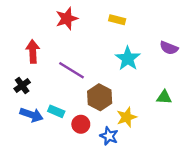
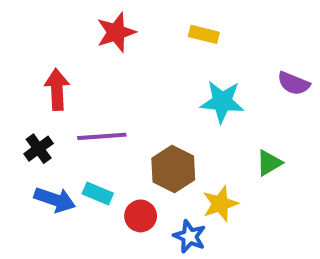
cyan star: (128, 58) -> (222, 102), turned -30
purple line: (71, 70) -> (102, 136), moved, turned -36
green triangle: (164, 97) -> (269, 163), moved, turned -35

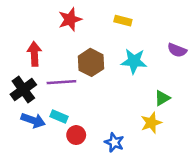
black cross: (39, 149) -> (23, 90), size x1.5
brown hexagon: (173, 169) -> (91, 62), moved
yellow star: (220, 204) -> (151, 123), moved
red circle: (141, 216) -> (76, 135), moved

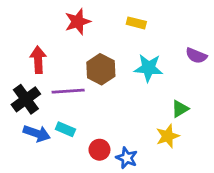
red circle: (76, 135) -> (99, 150), moved

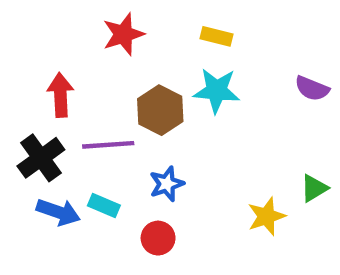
cyan star: (149, 68) -> (217, 91), moved
green triangle: (180, 109) -> (314, 188), moved
blue star: (127, 158) -> (167, 184), moved, turned 30

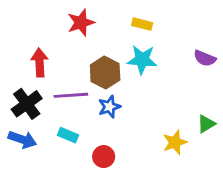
blue star: (167, 184) -> (109, 107), moved
blue arrow: (58, 212) -> (22, 139), moved

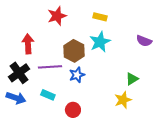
cyan star: (142, 60) -> (100, 42), turned -30
green triangle: (206, 124) -> (132, 79), moved

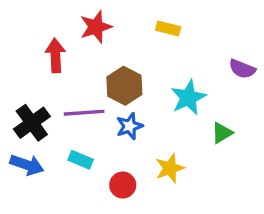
cyan star: (100, 42) -> (188, 98), moved
red arrow: (28, 44) -> (55, 55), moved
yellow star: (123, 100) -> (170, 168), moved

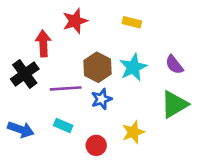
purple semicircle: (242, 69) -> (174, 65), moved, turned 30
cyan star: (188, 98) -> (133, 67), moved
black cross: (32, 123) -> (25, 74), moved
green triangle: (222, 133) -> (174, 104), size x1.6

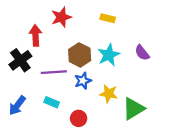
green triangle: (174, 104) -> (133, 109), moved
blue arrow: (21, 129) -> (17, 106), turned 108
yellow star: (133, 132) -> (109, 94), moved, turned 30

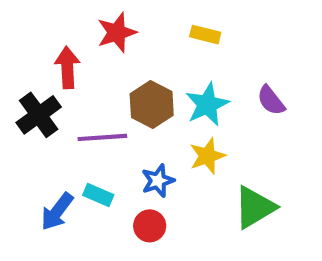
blue star: (83, 81) -> (158, 181), moved
yellow star: (109, 94) -> (207, 156), moved, turned -30
blue arrow: (17, 106) -> (57, 211), moved

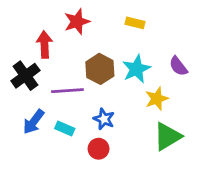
yellow star: (207, 156) -> (157, 99), moved
blue star: (158, 181) -> (104, 119), turned -30
blue arrow: (57, 211) -> (34, 122), moved

